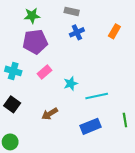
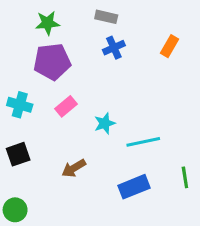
black square: (12, 104) -> (18, 154), turned 35

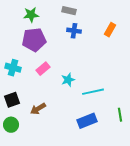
blue cross: (114, 48) -> (74, 31), turned 32
brown arrow: (74, 168) -> (38, 109), moved
green circle: (15, 210) -> (11, 125), moved

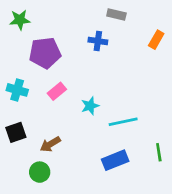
gray rectangle: (69, 11) -> (116, 15), moved
green star: (31, 15) -> (20, 20), moved
orange rectangle: (110, 30) -> (156, 40), moved
green circle: (11, 125) -> (40, 172), moved

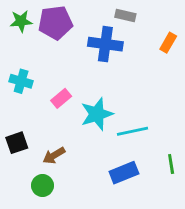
blue cross: (98, 41) -> (105, 44), size x1.6
purple pentagon: (45, 53) -> (55, 23), moved
cyan cross: (17, 90) -> (21, 81), moved
cyan star: (90, 106) -> (97, 114), size x1.6

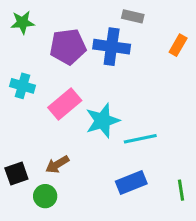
purple pentagon: (55, 23) -> (68, 47), moved
pink rectangle: (61, 98) -> (65, 104), size x1.5
black square: (17, 143) -> (16, 173), moved
green line: (171, 164) -> (181, 190), moved

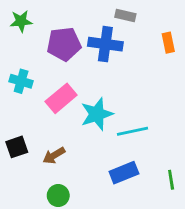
orange rectangle: (178, 45) -> (168, 43), turned -42
black square: (16, 173) -> (17, 147), moved
green circle: (45, 196) -> (58, 196), moved

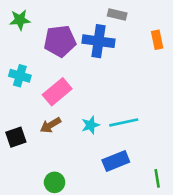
cyan star: (97, 114) -> (90, 125), moved, size x0.6
brown arrow: (54, 156) -> (51, 125), moved
green line: (171, 180) -> (157, 178), moved

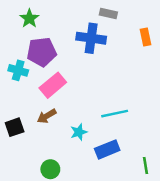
green star: (20, 20) -> (29, 18), moved, turned -30
purple pentagon: (60, 41) -> (42, 52), moved
cyan star: (90, 125) -> (79, 132), moved

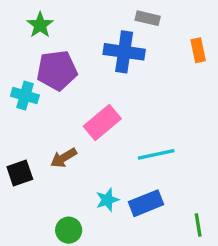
pink rectangle: (53, 85) -> (102, 122), moved
cyan star: (79, 132) -> (107, 200), moved

